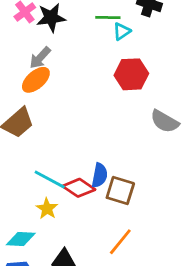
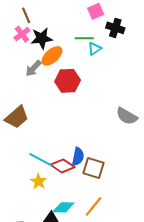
red hexagon: (131, 74) -> (68, 81), moved
orange ellipse: (36, 80) -> (52, 56), moved
cyan diamond: (21, 239) -> (63, 207), moved

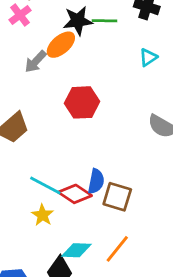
black star: (42, 38) -> (78, 21), moved
cyan triangle: (95, 49) -> (148, 57), moved
red hexagon: (68, 81) -> (82, 102), moved

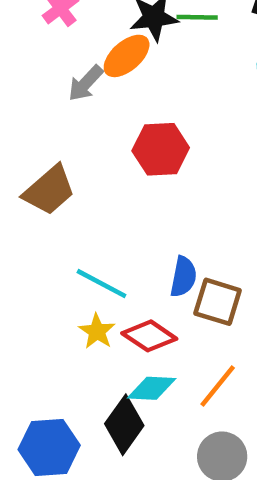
red diamond: (75, 194) -> (149, 336), moved

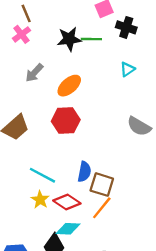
orange ellipse: (127, 56) -> (69, 86), moved
red hexagon: (161, 149) -> (66, 121), moved
orange line: (218, 386) -> (102, 208), moved

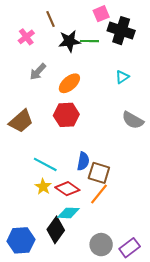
brown line: (26, 13) -> (50, 19), moved
black cross: (126, 27) -> (121, 31), size x1.4
cyan triangle: (127, 69) -> (122, 77), moved

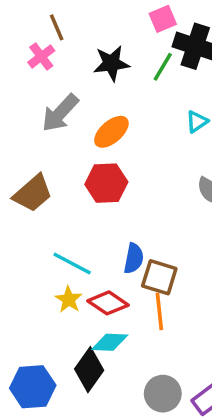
brown line: (50, 19) -> (57, 27), moved
green line: (89, 41) -> (163, 67), moved, turned -60
gray arrow: (38, 72) -> (60, 113), size x1.4
orange line: (99, 194) -> (159, 311), turned -45

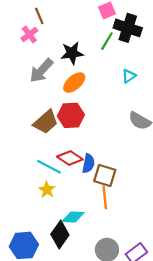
black star: (111, 63) -> (72, 53), moved
brown trapezoid: (33, 193) -> (46, 122), moved
red diamond: (108, 303) -> (70, 158), moved

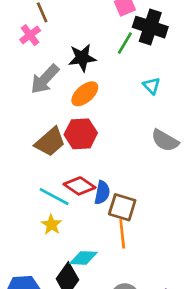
cyan triangle: (129, 76) -> (152, 86), turned -40

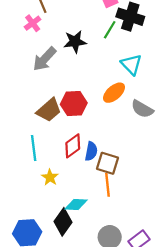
cyan triangle: (152, 86) -> (131, 64), size x1.5
orange ellipse: (85, 94) -> (114, 93), moved
red diamond: (79, 186) -> (73, 146), turned -70
cyan line: (54, 197) -> (34, 148), moved, turned 55

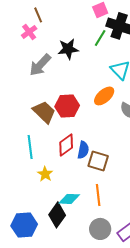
brown trapezoid: (49, 110) -> (44, 112), turned -95
orange line: (107, 185) -> (98, 195), moved

